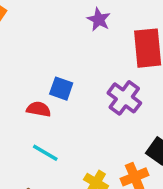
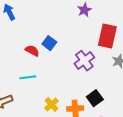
cyan line: (45, 153) -> (28, 77), turned -56

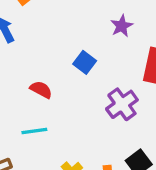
blue square: (49, 43) -> (85, 62), moved

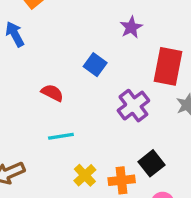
cyan line: (34, 131) -> (61, 136), moved

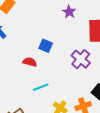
blue square: (95, 65) -> (46, 46), moved

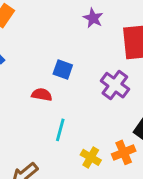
cyan line: (41, 87) -> (60, 130), turned -49

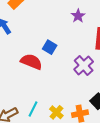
red semicircle: (42, 95) -> (31, 62), size x1.5
cyan line: (60, 130) -> (33, 109), moved

